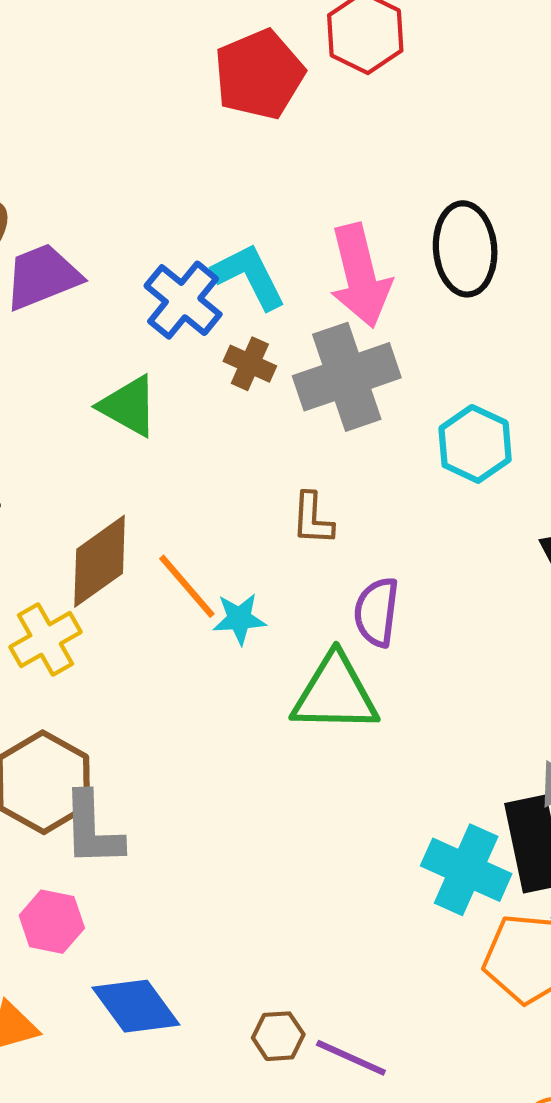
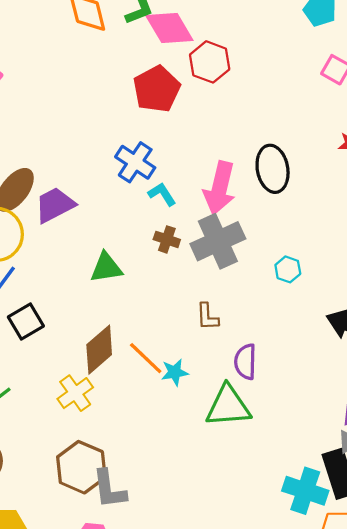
cyan L-shape: (249, 276) -> (162, 194), size x0.7
pink arrow: (360, 276) -> (220, 188), turned 33
blue cross: (183, 300) -> (135, 162), moved
green triangle: (129, 406) -> (106, 268), turned -32
cyan hexagon: (475, 444) -> (288, 269), size x0.7

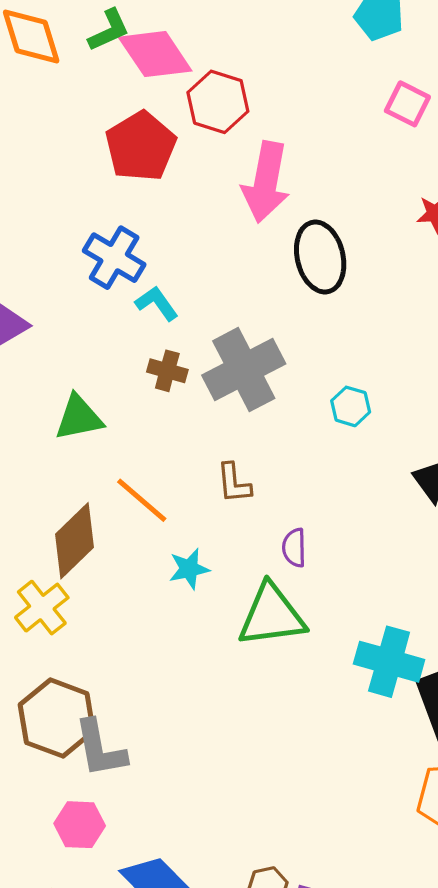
pink arrow: (220, 188) -> (266, 182), moved
orange line: (146, 358) -> (142, 500), moved
purple semicircle: (245, 362) -> (294, 548), size x0.7
cyan cross: (305, 491) -> (389, 662), moved

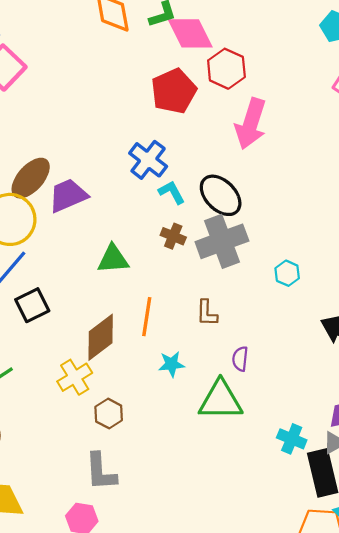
black ellipse: (320, 257) -> (221, 195), moved, turned -39
orange line: (142, 500) -> (147, 317), turned 51
cyan cross: (389, 662) -> (292, 439), size x0.7
brown hexagon: (57, 718) -> (109, 414), moved, size x0.6

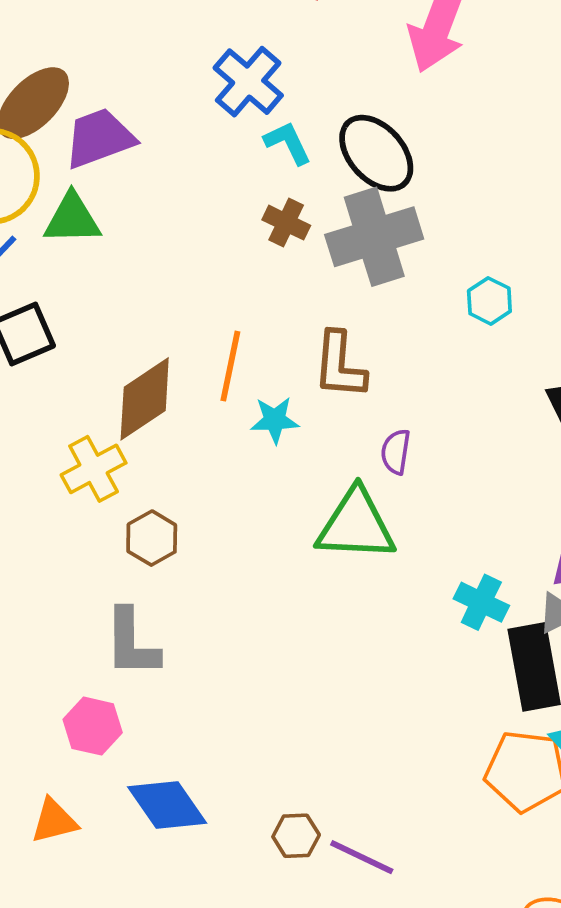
green triangle: (113, 259) -> (72, 219), moved
brown L-shape: (207, 313) -> (340, 365), size x1.4
cyan star: (172, 364) -> (275, 420), moved

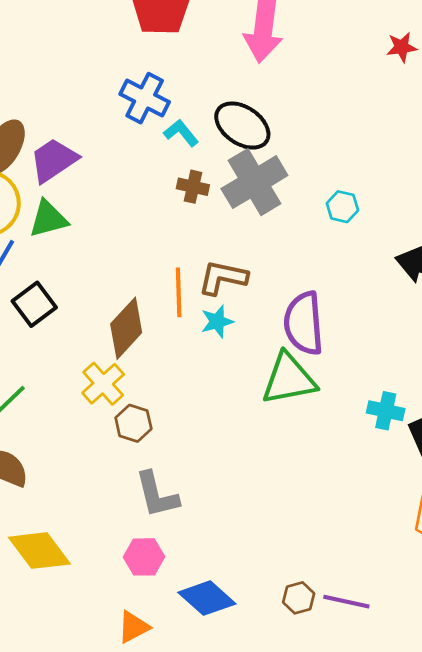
brown L-shape: (340, 365) -> (223, 278), moved, turned 111
purple semicircle: (396, 452) -> (304, 323), size x2.0
brown hexagon: (152, 538) -> (133, 423), moved

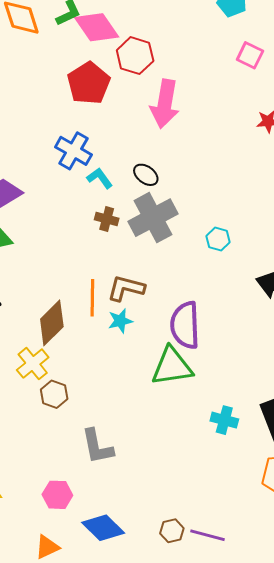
black ellipse: (242, 126) -> (146, 175), size x0.6
cyan cross: (386, 411) -> (224, 420), moved
gray L-shape: (157, 495) -> (97, 447), moved

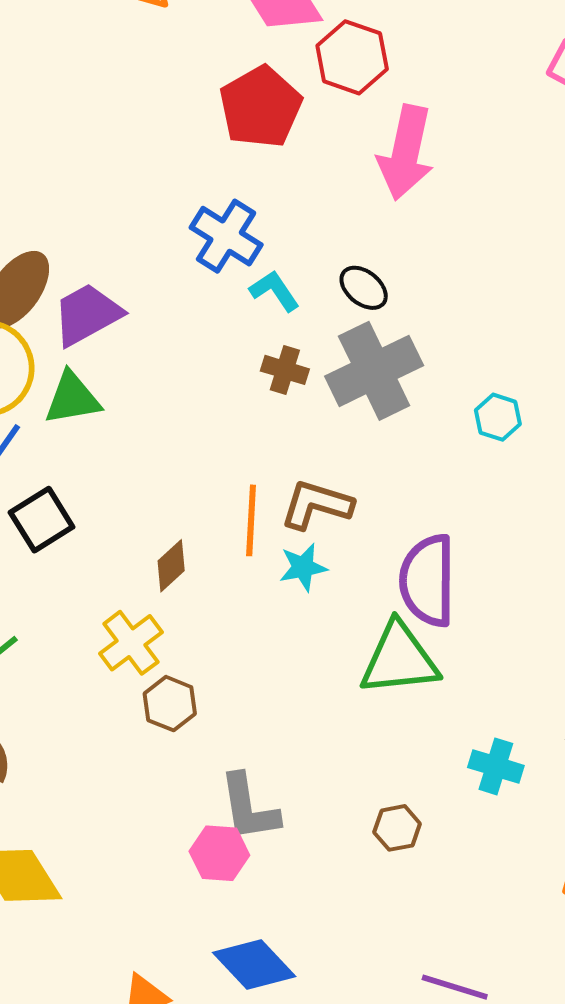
brown diamond: (52, 323) -> (171, 566), size x0.6
pink hexagon: (57, 495) -> (219, 853), moved
brown hexagon: (172, 531) -> (397, 828), moved

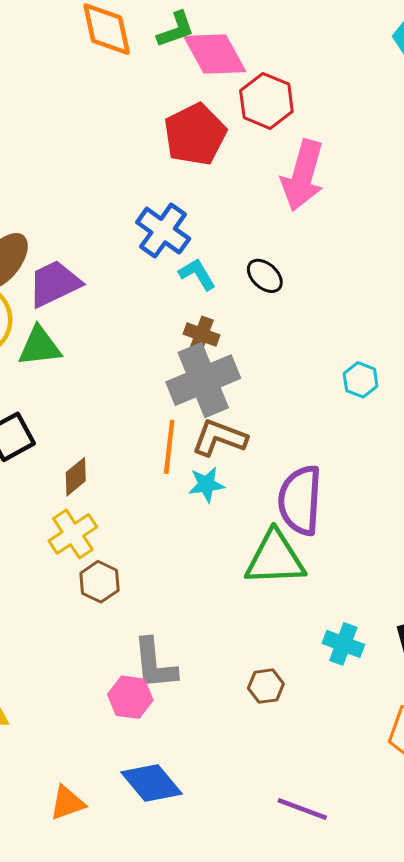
gray cross: (374, 371) -> (203, 380), moved
brown diamond: (171, 566) -> (76, 477), moved

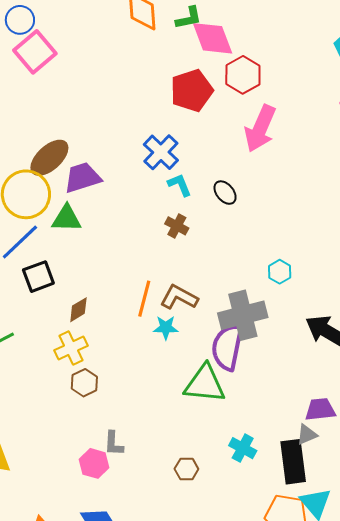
gray cross: (203, 380) -> (243, 315), moved
gray L-shape: (155, 664) -> (114, 443), size x0.7

